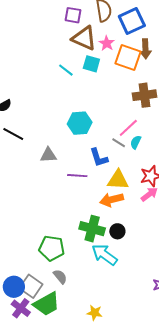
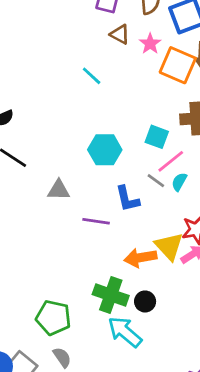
brown triangle: (84, 38) -> (120, 34), size x0.6
cyan square: (91, 64) -> (157, 137), moved
yellow triangle: (118, 180) -> (169, 246), moved, turned 40

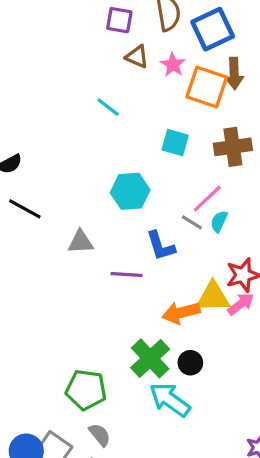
cyan square: (157, 137) -> (175, 143), moved
yellow triangle: (169, 246) -> (213, 297), turned -44
green cross: (111, 295) -> (150, 358), turned 32

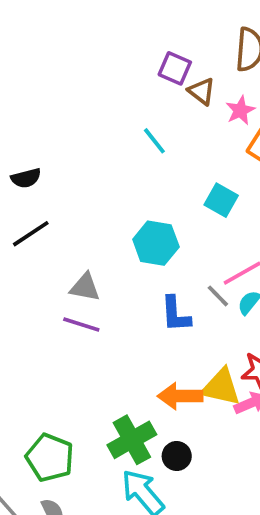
purple square: (119, 20) -> (175, 68), moved
black line: (25, 209) -> (31, 234), turned -76
purple line: (127, 274) -> (81, 324), moved

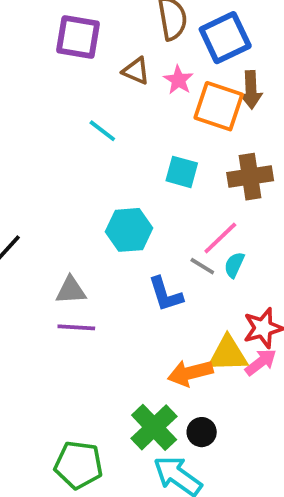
purple square: (175, 68) -> (78, 37), moved, size x1.4

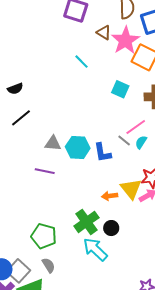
pink star: (178, 80) -> (125, 40), size x1.8
cyan hexagon: (129, 230) -> (78, 147), moved
purple line: (76, 327) -> (45, 171), moved
yellow triangle: (228, 354) -> (131, 189), turned 45
orange arrow: (190, 373) -> (110, 196), size x0.7

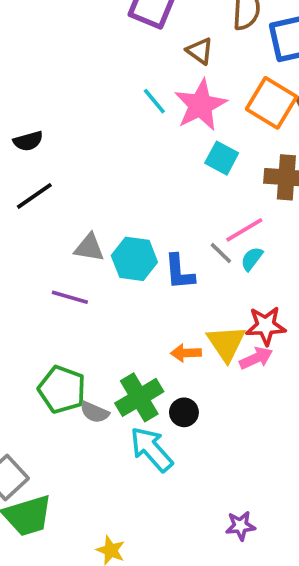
pink star: (125, 40) -> (200, 105), moved
green pentagon: (44, 236) -> (62, 389), moved
gray semicircle: (49, 265) -> (95, 412), moved, turned 140

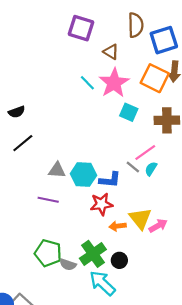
blue L-shape: (179, 272) -> (110, 180), turned -75
red star: (266, 326) -> (101, 204), moved

